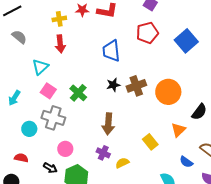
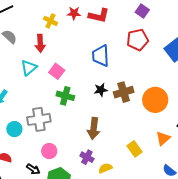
yellow cross: (59, 19) -> (50, 21), turned 32
red arrow: (60, 44) -> (40, 43), moved
pink square: (48, 91) -> (57, 71), moved
green cross: (78, 93) -> (65, 96), turned -30
gray cross: (53, 118) -> (39, 119), turned -30

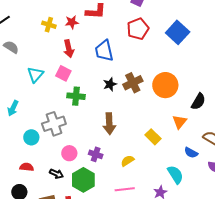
red star: (74, 13) -> (72, 22), moved
red arrow: (40, 43) -> (69, 49), moved
purple cross: (87, 157) -> (96, 154), moved

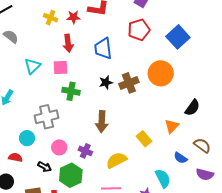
pink square: (63, 73) -> (61, 67), turned -35
orange circle: (165, 85) -> (161, 73), moved
cyan circle: (31, 137) -> (27, 138), moved
yellow semicircle: (128, 161) -> (116, 160), size x1.5

